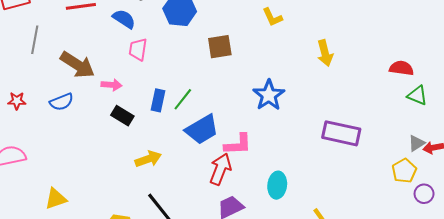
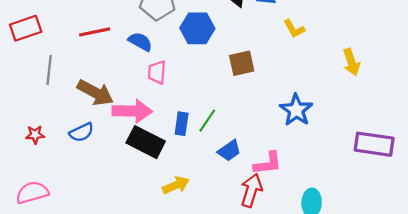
pink arrow: (112, 85) -> (132, 111), size x1.8
black rectangle: (122, 116) -> (146, 142), size x1.6
blue trapezoid: (202, 129) -> (229, 151), size x0.7

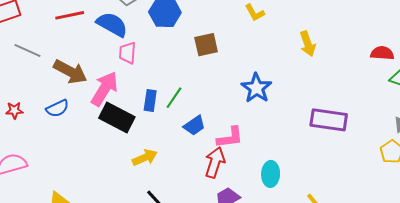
blue semicircle: (140, 42) -> (112, 24), size x1.4
gray line: (49, 70) -> (28, 50), turned -72
pink arrow: (132, 111) -> (105, 89), turned -60

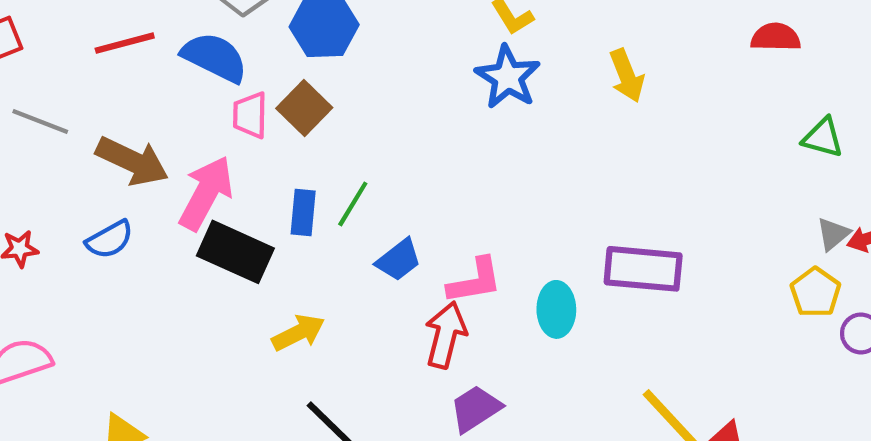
brown square: (206, 45) -> (304, 108), moved, turned -30
red semicircle: (382, 53) -> (776, 37), moved
blue star: (256, 88) -> (508, 77), moved
purple rectangle: (329, 120) -> (643, 269), moved
cyan ellipse: (271, 174) -> (556, 309), moved

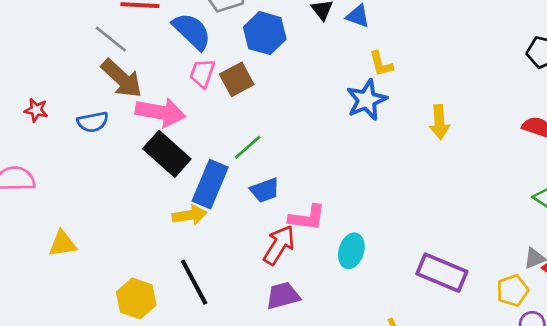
gray line: (40, 122) -> (111, 39), moved
pink arrow: (206, 193) -> (160, 112), turned 54
blue rectangle: (303, 213) -> (210, 184), moved, size x1.6
purple rectangle: (643, 269) -> (442, 273), moved

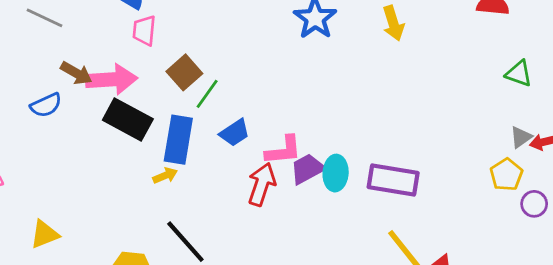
brown arrow: (122, 79) -> (76, 73), moved, size x0.7
brown square: (237, 79) -> (184, 72), moved
yellow arrow: (190, 215) -> (165, 176), size x0.7
purple rectangle: (442, 273) -> (393, 180), moved
purple trapezoid: (283, 296) -> (307, 169), moved

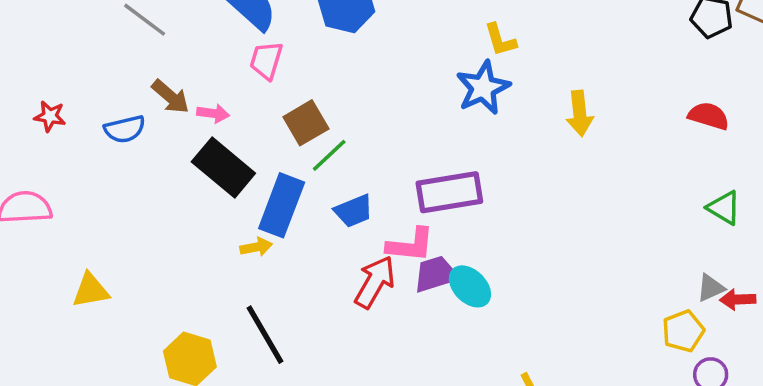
pink arrow: (111, 79) -> (213, 113), size x0.5
cyan ellipse: (336, 173) -> (470, 286), turned -60
purple rectangle: (393, 180) -> (449, 192), moved, turned -30

